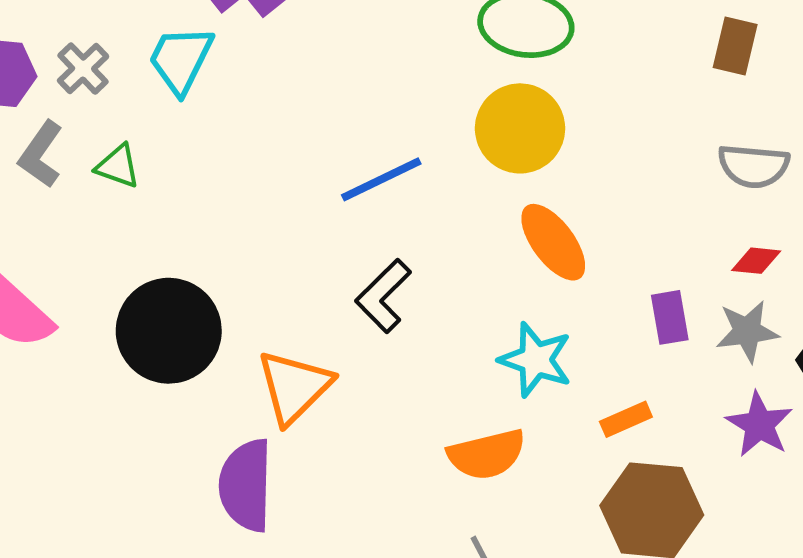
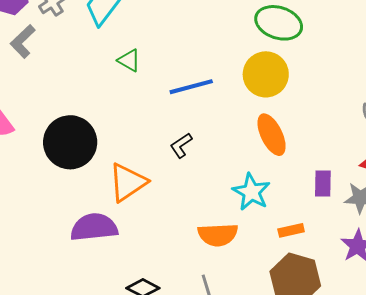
green triangle: (118, 166) -> (129, 60), moved
black L-shape: (383, 296) -> (181, 145), size x0.7
purple semicircle: (246, 485) -> (94, 227), turned 72

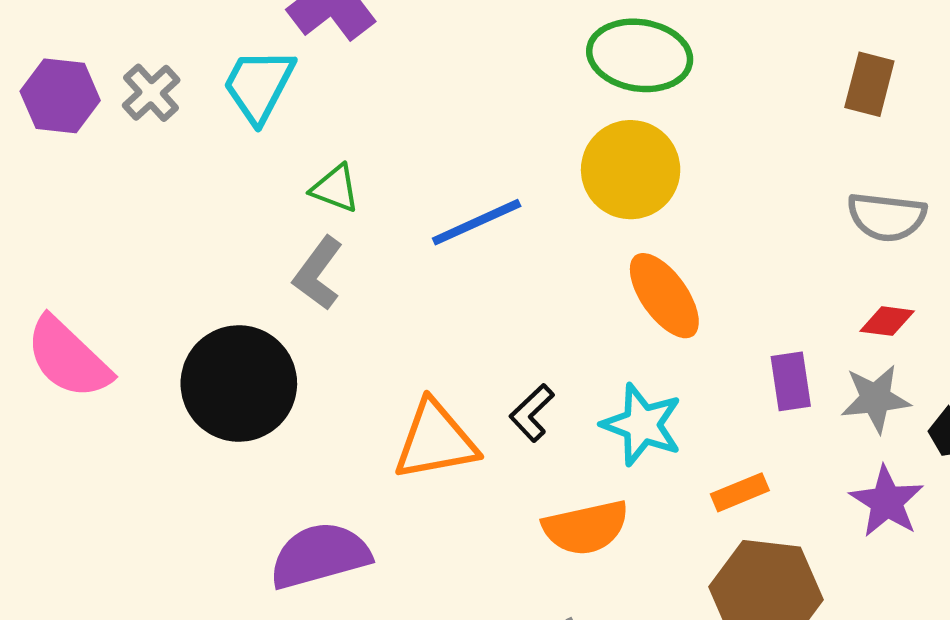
gray L-shape: (23, 41) -> (318, 273), moved
black L-shape: (181, 145) -> (532, 413), moved
orange triangle: (128, 182) -> (435, 441), moved, turned 33

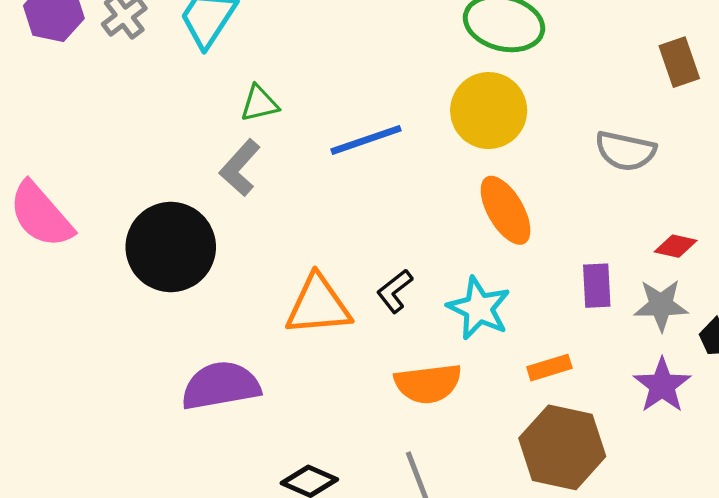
brown rectangle: (869, 84) -> (679, 62), turned -39
green triangle: (335, 188) -> (259, 103), turned -39
gray semicircle: (887, 217) -> (625, 151), moved

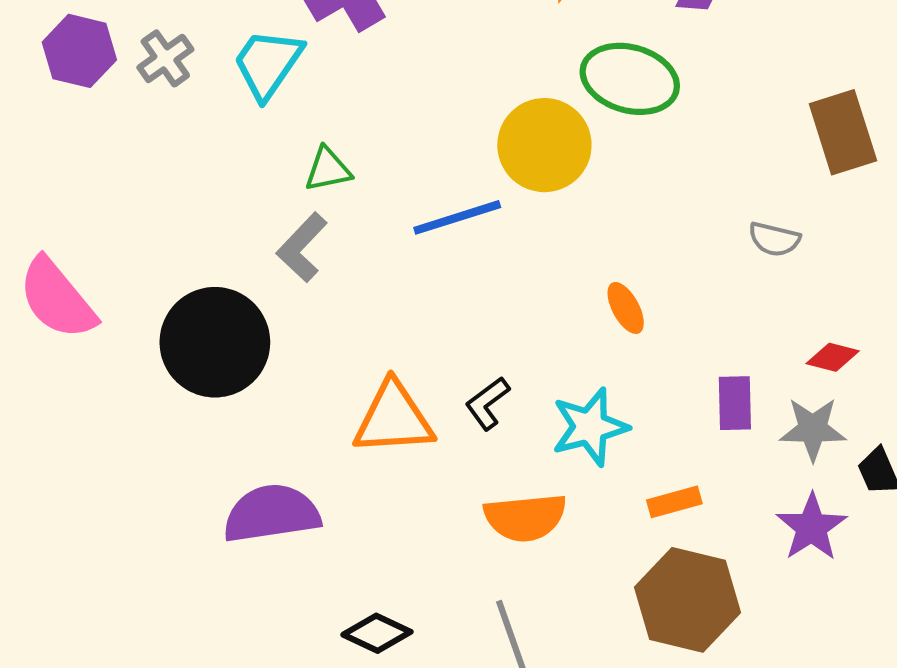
brown rectangle: (679, 62) -> (843, 132), size x1.4
yellow circle: (489, 111) -> (544, 145), moved
gray semicircle: (625, 151) -> (774, 239), size x0.7
orange ellipse: (506, 210) -> (626, 308), size x0.6
cyan star: (479, 308) -> (590, 427), turned 30

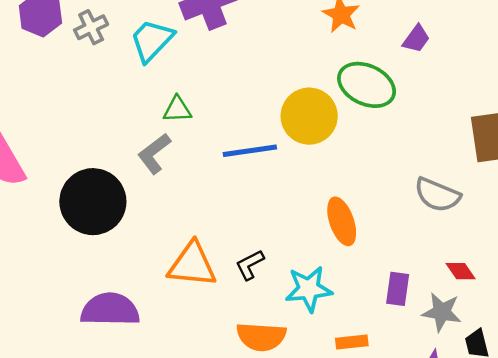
gray semicircle: (774, 239) -> (437, 195), size x1.5
orange ellipse: (626, 308) -> (342, 221), size x1.5
red diamond: (833, 357) -> (461, 271), turned 32

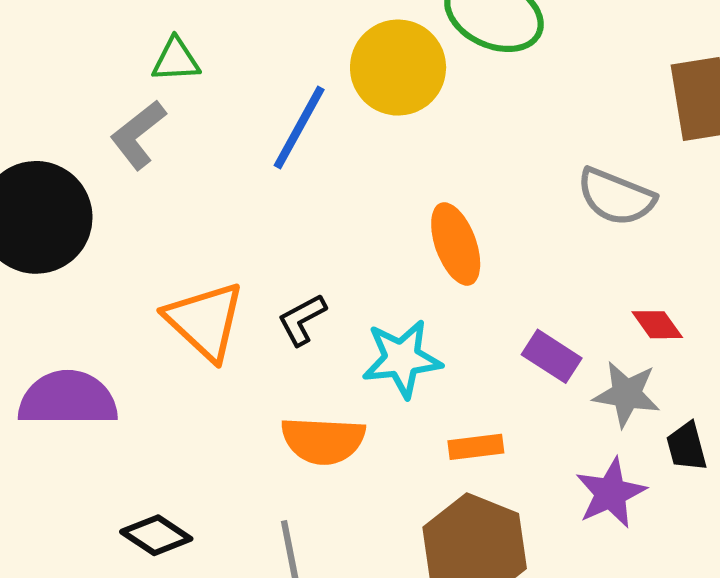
blue line: (250, 151) -> (299, 128), turned -52
orange triangle: (192, 265) -> (205, 321), turned 38
purple rectangle: (398, 289) -> (552, 356), turned -64

